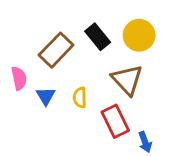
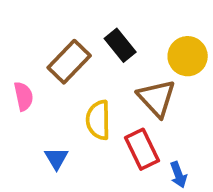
yellow circle: (139, 35) -> (188, 56), moved
blue triangle: (46, 96) -> (56, 158), moved
yellow semicircle: (80, 98) -> (98, 120), size x1.5

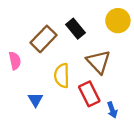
yellow circle: (188, 56) -> (118, 21), moved

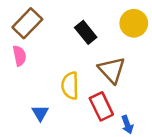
brown rectangle: (43, 39) -> (27, 23), moved
pink semicircle: (15, 61) -> (19, 56), moved

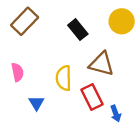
pink semicircle: (19, 56) -> (17, 72), moved
brown triangle: (112, 70) -> (101, 64), turned -32

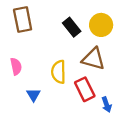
brown rectangle: (25, 21) -> (23, 20), turned -55
yellow circle: (122, 21) -> (101, 25), moved

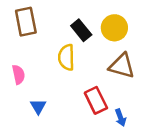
brown triangle: (93, 59) -> (122, 66), moved
yellow semicircle: (59, 72) -> (66, 57), moved

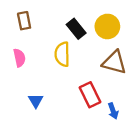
brown rectangle: (26, 22) -> (24, 21), size x0.7
pink semicircle: (18, 75) -> (19, 58), moved

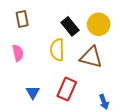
brown triangle: (114, 62) -> (91, 57), moved
red rectangle: (90, 95) -> (67, 89), moved, turned 50

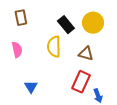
brown triangle: (91, 57) -> (86, 54), size x0.7
red rectangle: (67, 89) -> (81, 82), moved

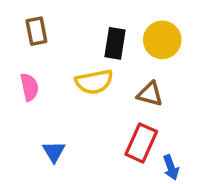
black rectangle: (66, 25) -> (115, 43), turned 48
yellow semicircle: (54, 47) -> (94, 82), turned -100

